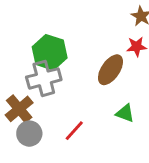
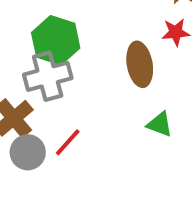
brown ellipse: (110, 70) -> (140, 64), turned -44
red line: (74, 131) -> (68, 142), moved

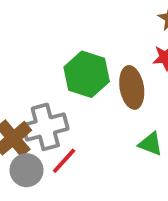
green hexagon: (56, 40) -> (87, 74), moved
gray cross: (48, 76) -> (45, 127), moved

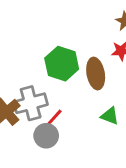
red line: (64, 161) -> (53, 119), moved
gray circle: (26, 170) -> (46, 136), moved

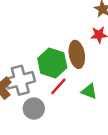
green hexagon: (62, 64) -> (52, 63), moved
red line: (53, 119) -> (58, 86), moved

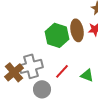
brown ellipse: (77, 54) -> (77, 30), moved
green hexagon: (52, 63) -> (57, 35), moved

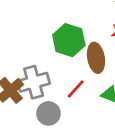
brown ellipse: (77, 30) -> (96, 58), moved

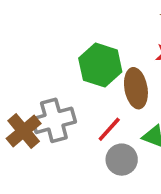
gray circle: (49, 113) -> (122, 160), moved

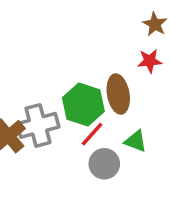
green hexagon: (100, 65) -> (83, 104), moved

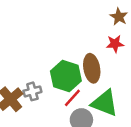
gray cross: (38, 125) -> (32, 91), size x0.6
green triangle: (136, 141) -> (105, 103), size x1.6

